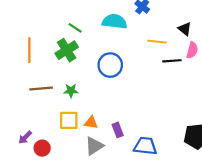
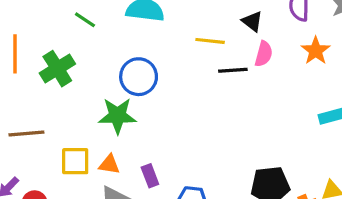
green cross: (67, 50) -> (57, 69), moved
brown line: (41, 88) -> (26, 134), moved
green star: (71, 91) -> (117, 116), moved, size x1.6

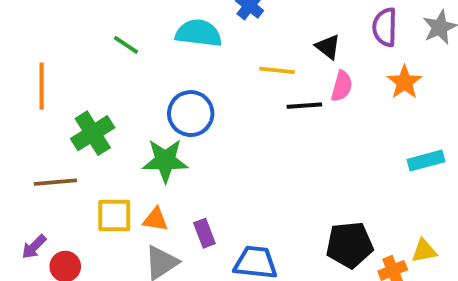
green cross: (57, 69) -> (93, 133), moved

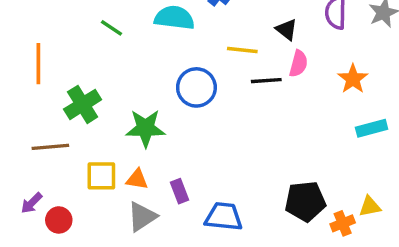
orange star: (404, 82) -> (353, 79), moved
blue circle: (191, 114) -> (196, 87), moved

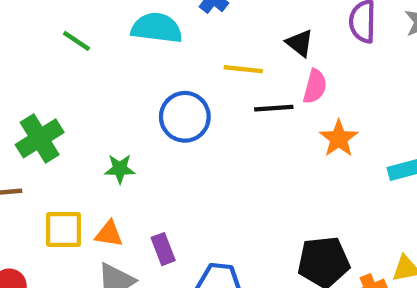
orange star: (353, 79) -> (339, 138), moved
green star: (145, 128) -> (120, 169), size x0.6

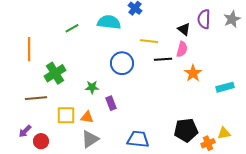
green line: (76, 41) -> (72, 28), turned -64
black triangle: (300, 43) -> (184, 29), moved
purple rectangle: (163, 249) -> (111, 103), moved

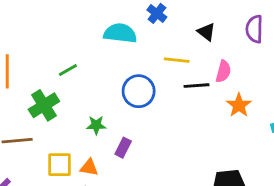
green line: (72, 28) -> (68, 70), moved
black triangle: (184, 29) -> (206, 32), moved
purple rectangle: (111, 103) -> (123, 148), turned 48

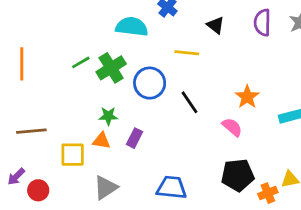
pink semicircle: (223, 71) -> (232, 127), moved, turned -65
black line: (196, 86) -> (189, 102), moved, turned 60
green cross: (44, 105) -> (111, 68), moved
orange triangle: (89, 167) -> (101, 141), moved

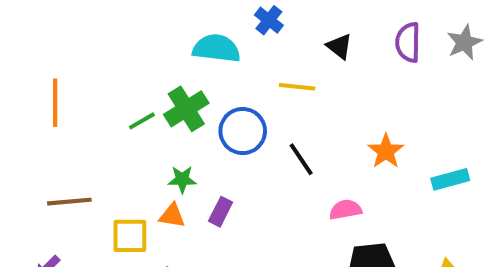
green line: (81, 62) -> (142, 121), moved
pink semicircle: (232, 127) -> (345, 210), moved, turned -50

